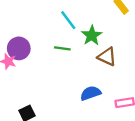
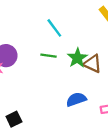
green star: (92, 35) -> (77, 58), moved

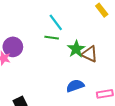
green line: (49, 56) -> (52, 38), moved

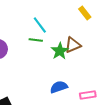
brown triangle: (89, 54) -> (73, 45), moved, turned -48

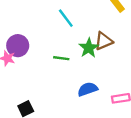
green line: (36, 40) -> (61, 58), moved

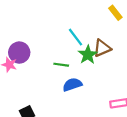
cyan line: (66, 18) -> (76, 37), moved
blue semicircle: (88, 89) -> (72, 85), moved

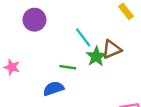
purple circle: (19, 53) -> (34, 20), moved
blue semicircle: (72, 85) -> (53, 89), moved

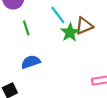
green line: (68, 67) -> (26, 28), moved, turned 64

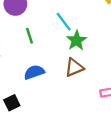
brown triangle: (84, 26) -> (74, 67), moved

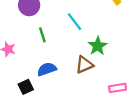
green star: (77, 40) -> (98, 46), moved
black square: (12, 103) -> (26, 87), moved

